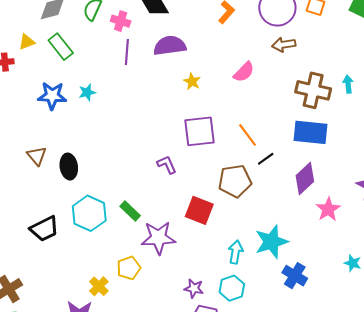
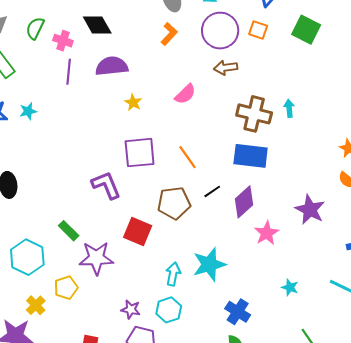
black line: (266, 159) -> (212, 191), moved
purple L-shape: (167, 165) -> (106, 185), size x1.5
cyan hexagon: (89, 213) -> (27, 257), moved
blue cross: (295, 276) -> (238, 312), moved

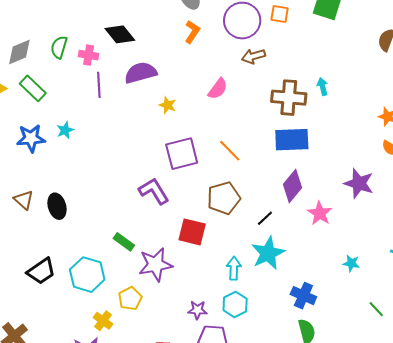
black line: (212, 191) -> (265, 218), moved

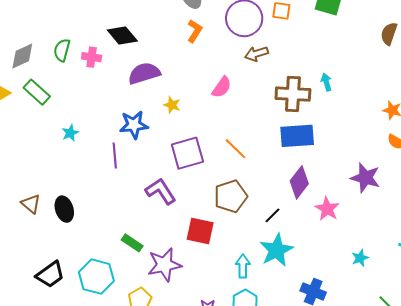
purple line: (99, 85) -> (115, 156), moved
blue star: (31, 138) -> (134, 125), moved
cyan star: (351, 263) -> (360, 258), turned -30

